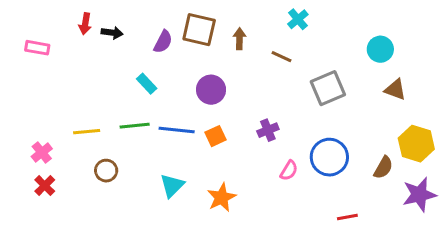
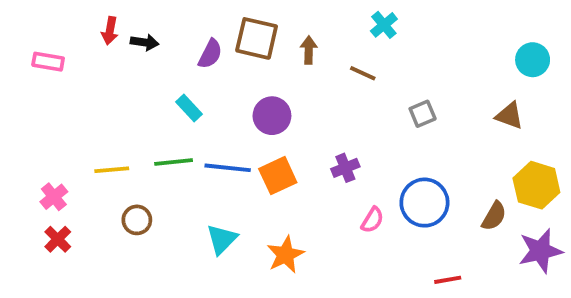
cyan circle: (380, 49) -> (533, 60), moved
gray square: (328, 88) -> (423, 114), size x0.6
orange square: (216, 136) -> (278, 176), size x1.4

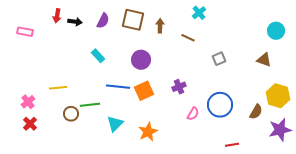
purple semicircle: (210, 54) -> (103, 21), moved
green line: (174, 162) -> (90, 105), moved

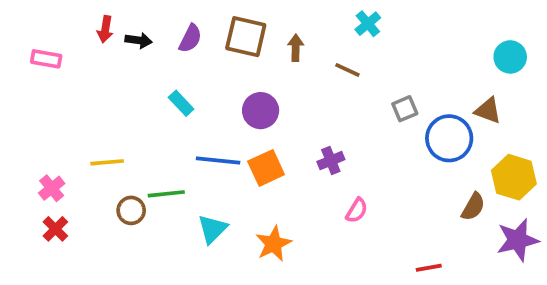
blue circle: (220, 105) -> (449, 138), moved

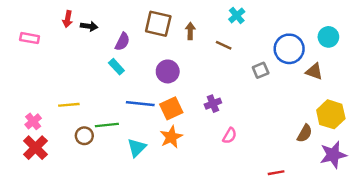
purple semicircle: (190, 38) -> (122, 42), moved
blue circle: (449, 138) -> (289, 49), moved
red cross: (55, 229) -> (35, 148), size x1.5
orange star: (274, 244) -> (171, 137), moved

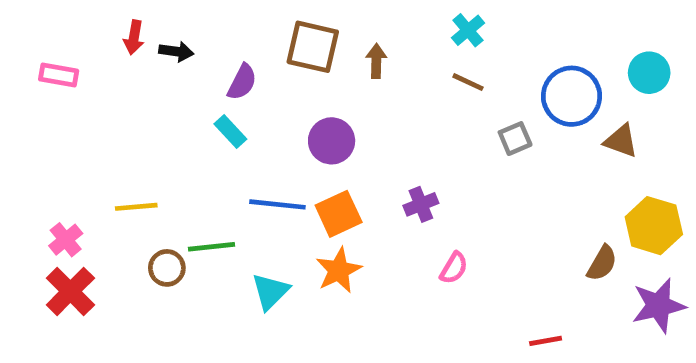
brown line: (224, 45) -> (468, 82), moved

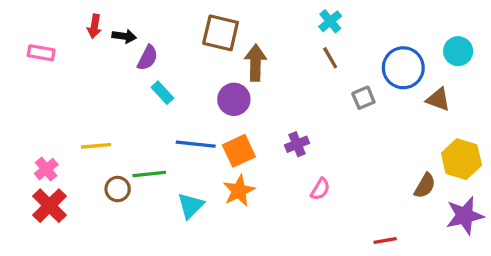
brown arrow: (376, 61) -> (255, 63), moved, size x1.5
purple semicircle: (242, 82) -> (147, 58), moved
brown line: (468, 82) -> (330, 58), turned 35

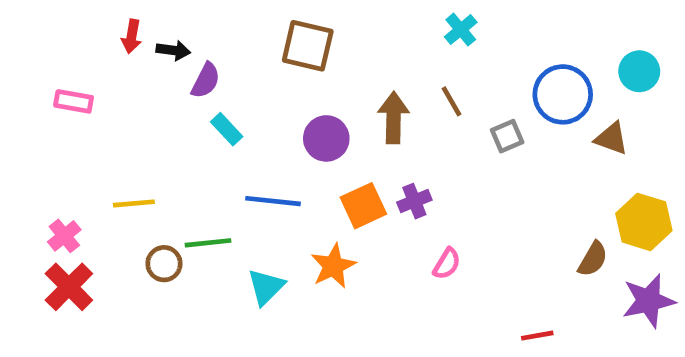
pink rectangle: (41, 53) -> (74, 101), moved
brown line: (330, 58) -> (451, 101), moved
brown arrow: (255, 63) -> (394, 118), moved
orange square: (239, 151) -> (363, 206), moved

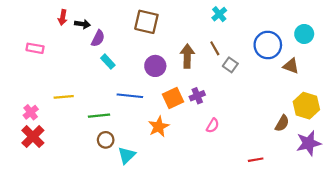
gray square: (507, 136) -> (230, 65), moved, turned -32
brown circle: (164, 264) -> (106, 140), moved
cyan triangle: (266, 287) -> (127, 155), moved

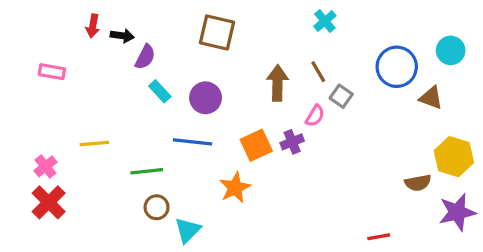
purple circle: (155, 66) -> (206, 98), moved
brown semicircle: (282, 123) -> (418, 183), turned 49
pink semicircle: (213, 126) -> (315, 116), moved

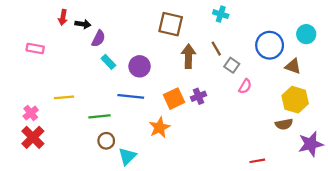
cyan cross: (325, 21) -> (221, 14), turned -32
brown square: (217, 32) -> (171, 24), moved
pink semicircle: (315, 116) -> (245, 86), moved
yellow hexagon: (454, 157) -> (295, 100), moved

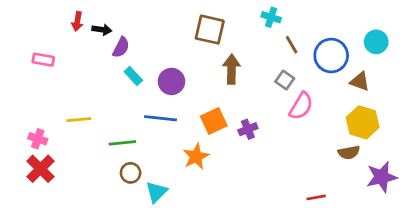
brown line: (216, 49) -> (292, 45), moved
pink semicircle: (245, 86) -> (301, 106), size x1.5
purple cross: (198, 96) -> (248, 129), moved
pink cross: (31, 113) -> (38, 139), turned -32

